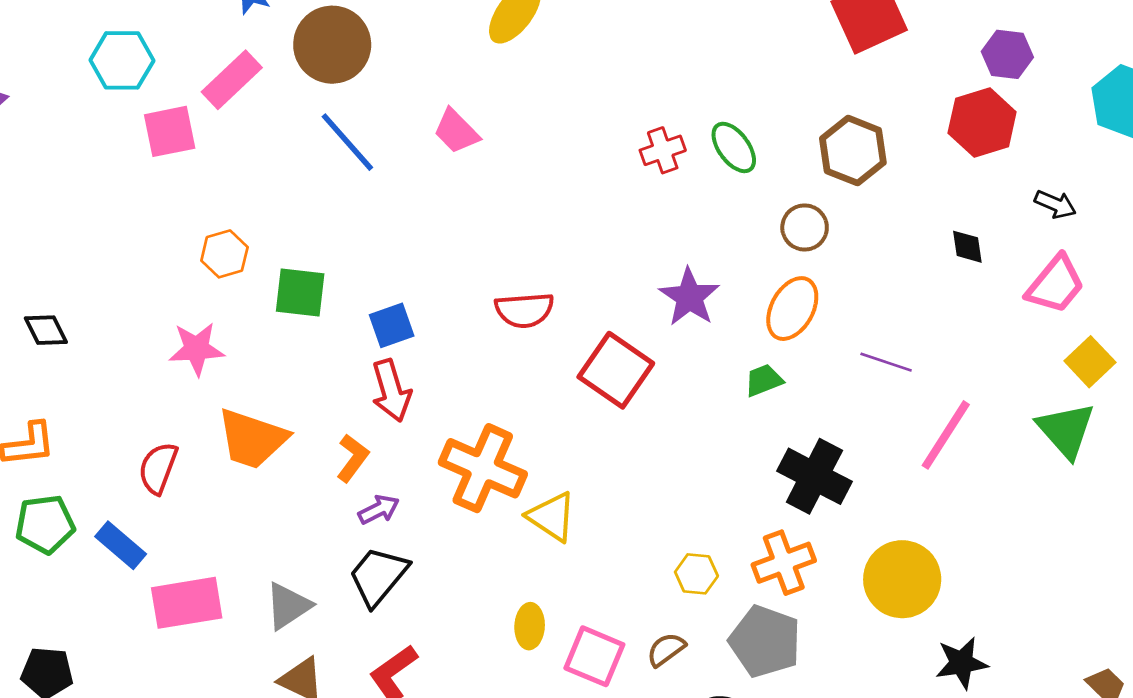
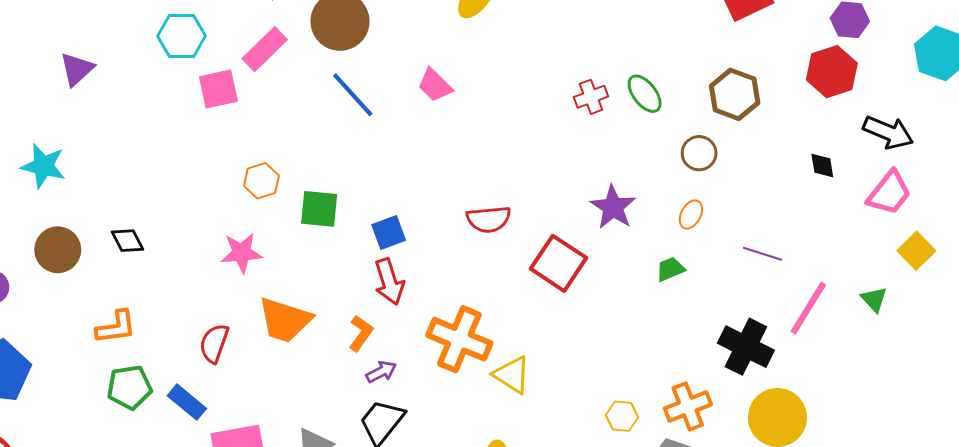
black arrow: (1055, 204) -> (888, 132), size x1.6
orange ellipse: (792, 309) -> (691, 215), size x0.6
green triangle: (1066, 430) -> (874, 299), moved, size x0.6
black cross: (814, 476) -> (746, 347), moved

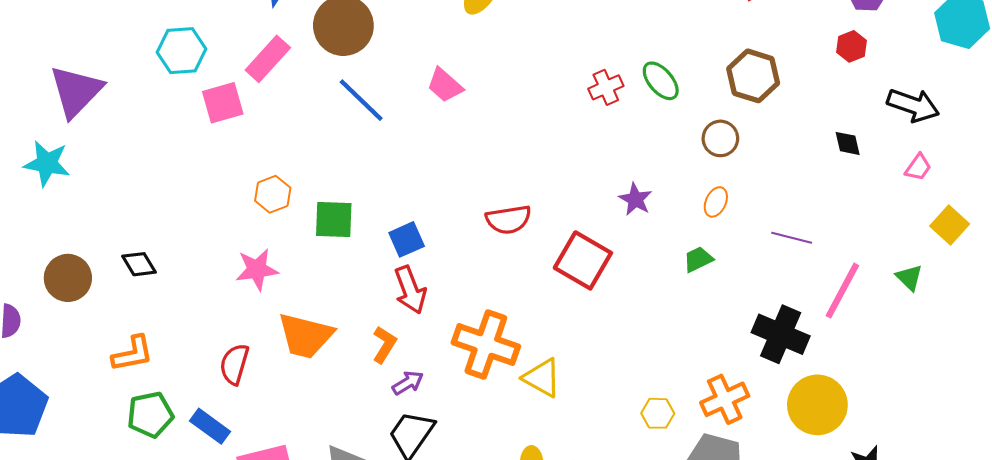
purple triangle: (77, 69) -> (76, 91), size x1.5
red hexagon: (832, 72) -> (851, 46), size x0.6
cyan star: (43, 166) -> (47, 163), moved
pink trapezoid: (889, 193) -> (918, 167), size x0.6
purple star: (613, 207) -> (635, 199), size x0.7

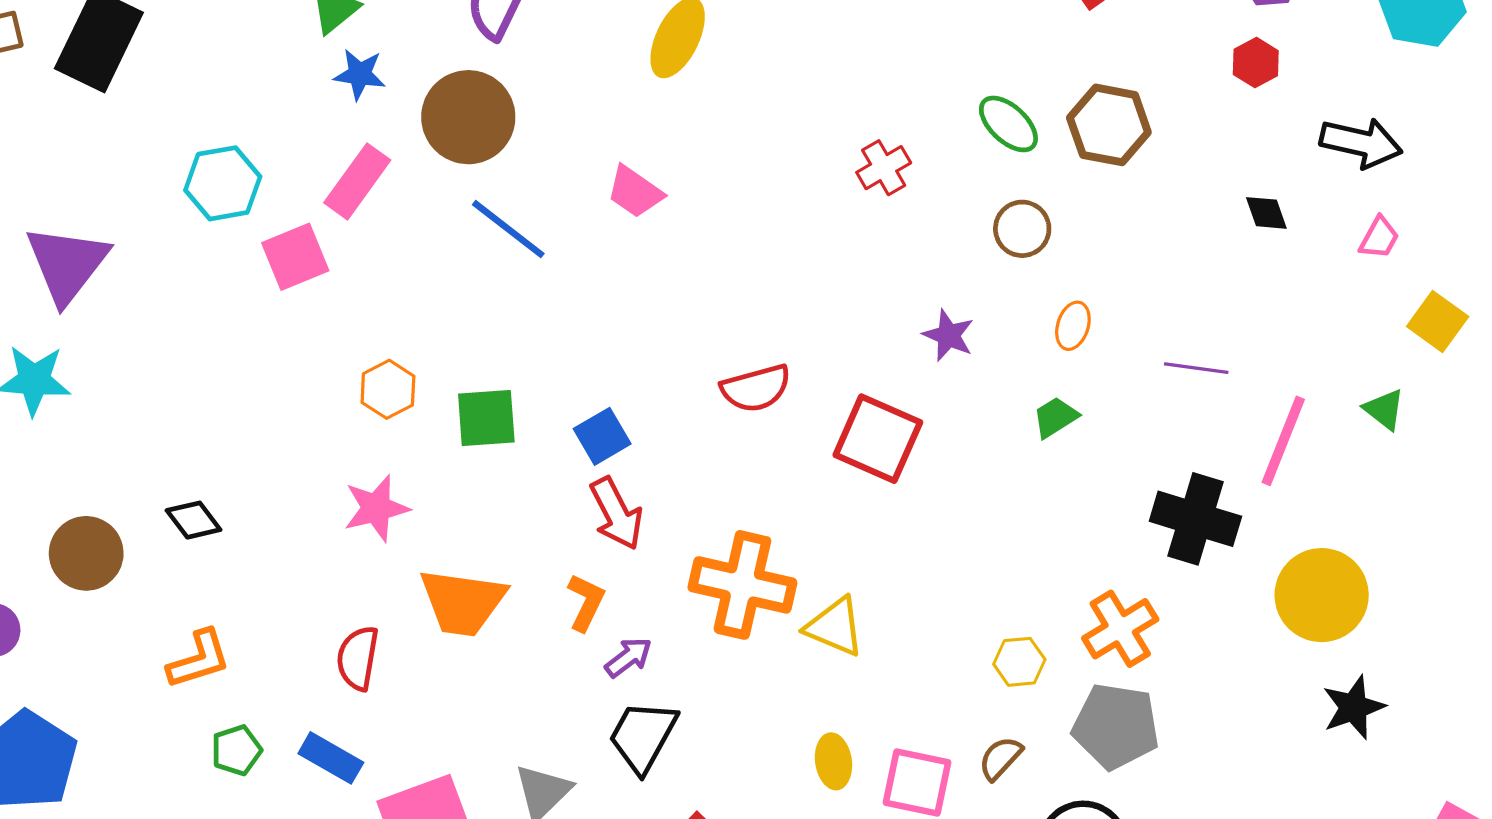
green ellipse: (661, 81) -> (1008, 124), moved
brown circle: (720, 138) -> (1022, 229), moved
yellow circle: (817, 405) -> (1322, 595), moved
green pentagon: (150, 415) -> (236, 750), size x0.7

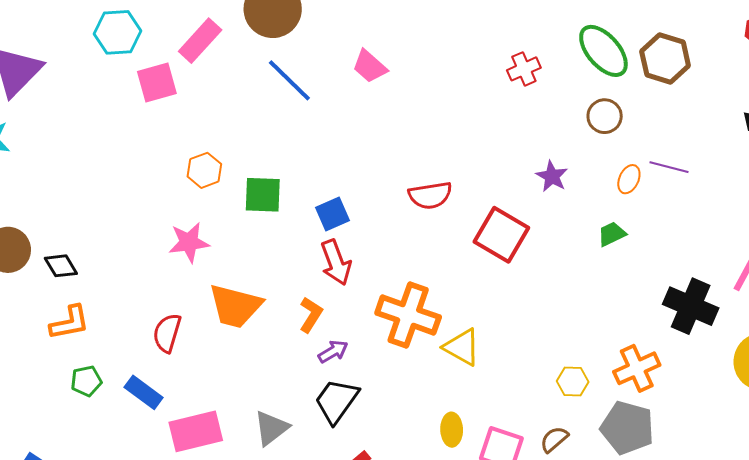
green ellipse: (1008, 124) -> (603, 51), size x1.4
purple line: (1196, 368) -> (669, 167), moved
black diamond: (194, 520) -> (61, 266), moved

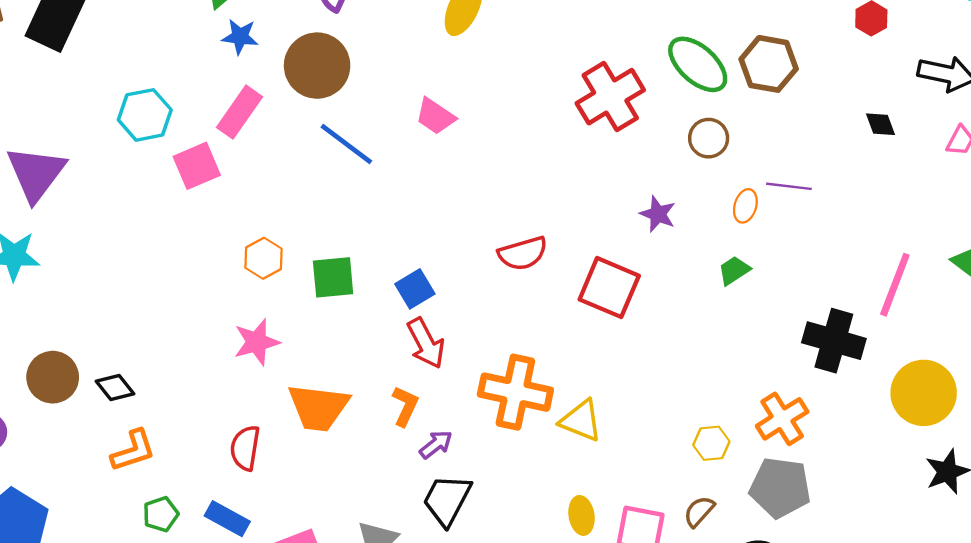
red cross: (524, 69) -> (610, 97), size x1.8

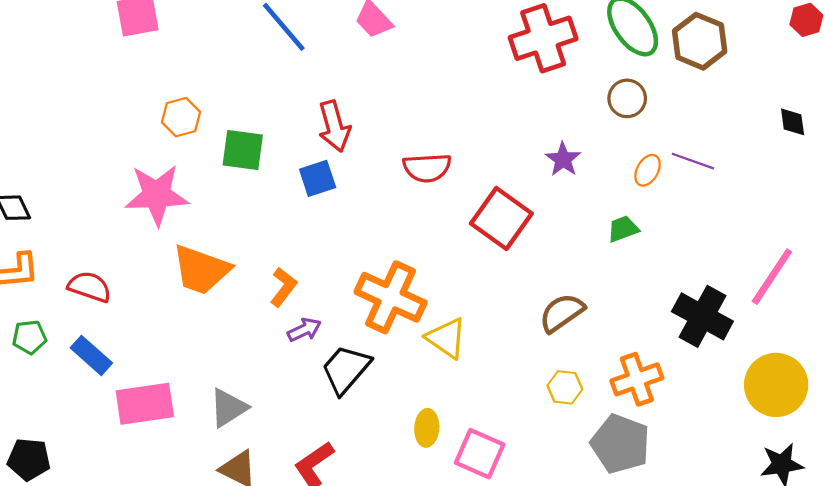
pink star: (257, 342) -> (157, 195), size x1.4
red arrow: (426, 343) -> (334, 126), moved
red semicircle: (245, 448) -> (90, 287), moved, turned 87
black trapezoid: (447, 500) -> (346, 369), moved
brown semicircle: (699, 511) -> (562, 313), moved, size x1.4

